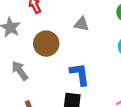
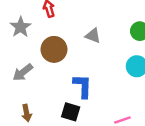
gray arrow: (20, 71) -> (23, 72), turned -102

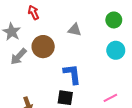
gray arrow: (23, 72) -> (19, 57), moved

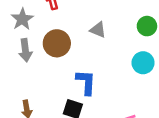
gray arrow: (19, 57) -> (25, 50), turned -60

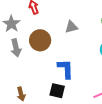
gray triangle: (98, 30) -> (71, 27), turned -32

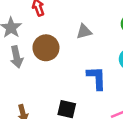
blue L-shape: (66, 69) -> (97, 78), moved

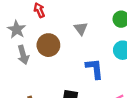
gray triangle: (84, 31) -> (81, 29), turned -48

